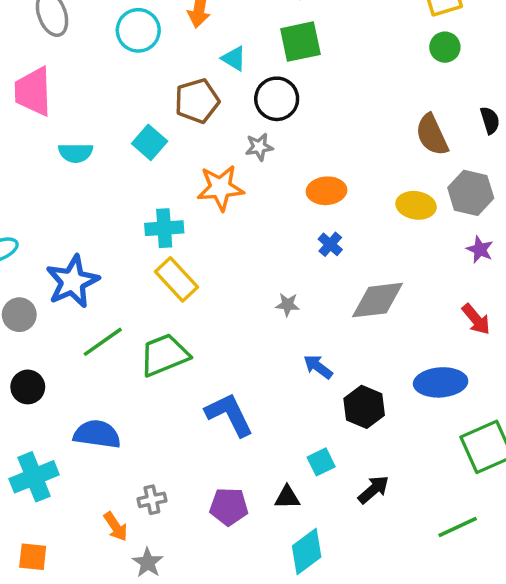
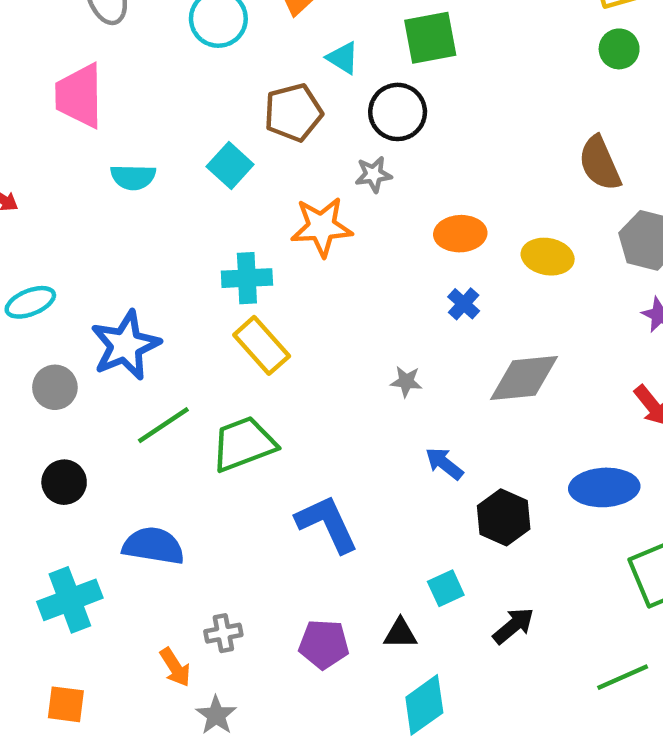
yellow ellipse: (416, 205) -> (548, 257), moved

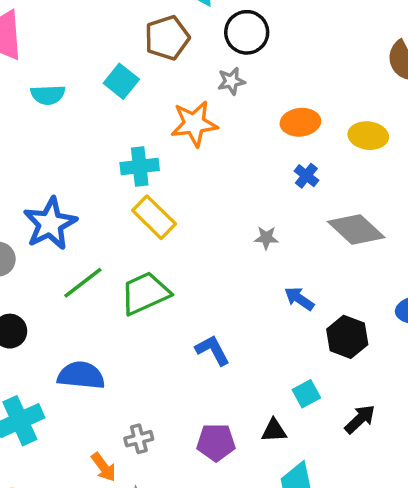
gray diamond: (524, 378) -> (356, 229), turned 52
blue L-shape: (327, 524) -> (213, 350), size x0.7

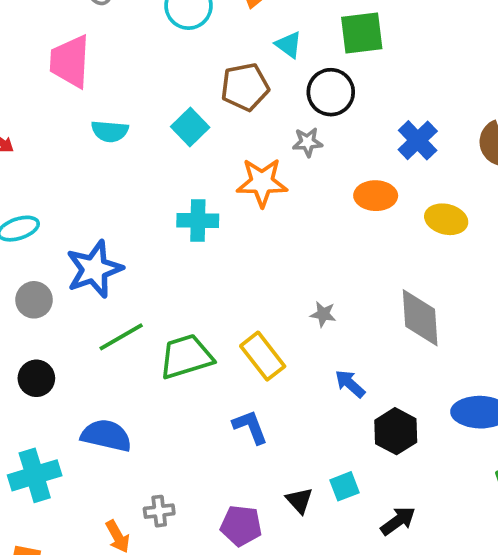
blue cross: (306, 176) -> (418, 140), moved, size x1.5
yellow rectangle: (154, 217) -> (263, 356), moved
gray diamond: (356, 229) -> (420, 318), turned 36
black triangle: (274, 431) -> (299, 500), moved, turned 44

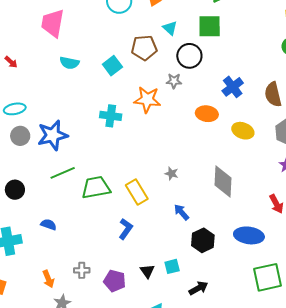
gray circle: (34, 300) -> (20, 136), moved
blue L-shape: (250, 427) -> (126, 229), turned 50
blue semicircle: (106, 436) -> (49, 224), size x0.6
gray cross: (159, 511) -> (82, 270), moved

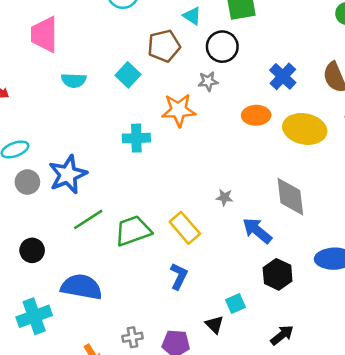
yellow ellipse: (243, 131) -> (305, 129), size x1.5
blue arrow: (181, 212) -> (257, 231), moved, size x1.4
blue semicircle: (49, 224) -> (81, 287), size x2.0
cyan square: (172, 266) -> (235, 304), moved

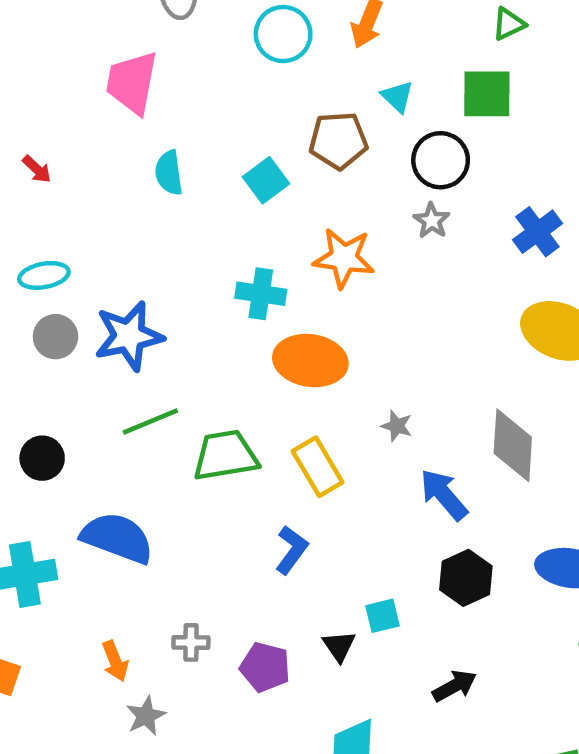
cyan semicircle: (74, 80) -> (169, 173), turned 70
gray star: (208, 81) -> (432, 221), moved, turned 30
orange ellipse: (256, 115) -> (310, 361), moved, size x1.4

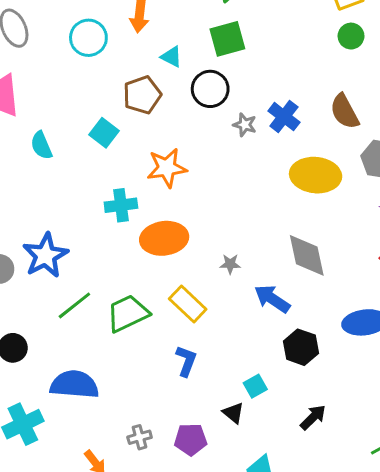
gray star: (432, 221) -> (245, 125), moved

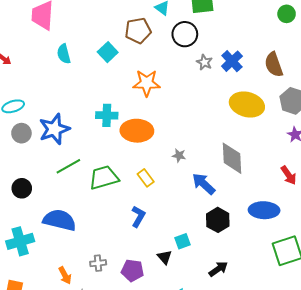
cyan cross: (121, 205) -> (107, 115), moved
yellow rectangle: (188, 304) -> (146, 178), size x0.7

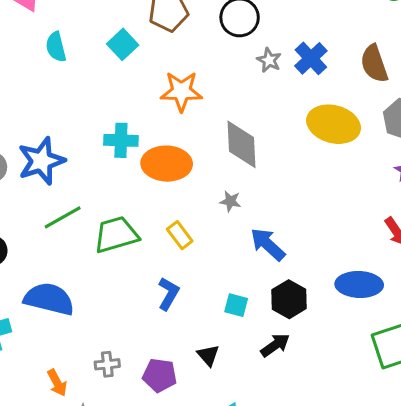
gray diamond: (232, 158) -> (242, 144), moved
cyan square: (182, 241) -> (236, 305), moved, turned 35
black arrow: (218, 269) -> (275, 345), moved

